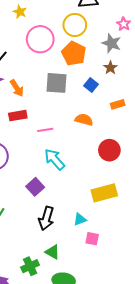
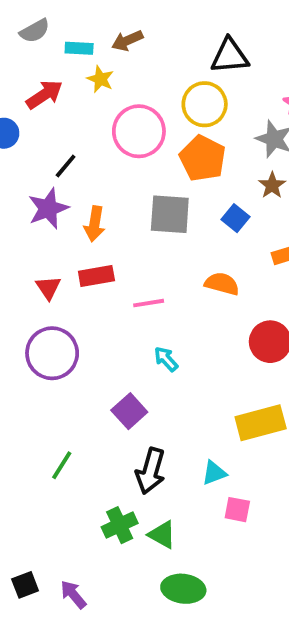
orange arrow: (17, 88) -> (95, 224), turned 42
cyan arrow: (54, 159) -> (166, 359), size x0.6
green cross: (30, 266) -> (120, 525), moved

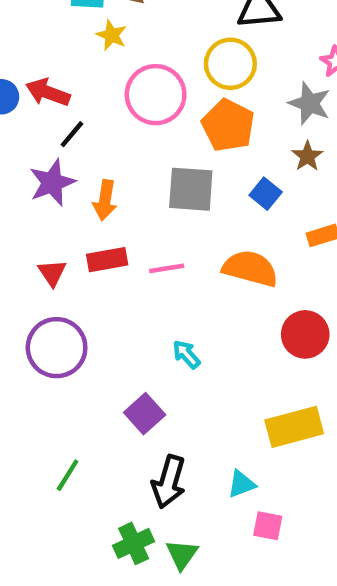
red arrow: (44, 95) -> (48, 92), moved, turned -126
orange semicircle: (222, 284) -> (250, 268), size x1.4
pink line: (149, 303) -> (167, 268), moved
green triangle: (162, 535) -> (182, 554), turned 36

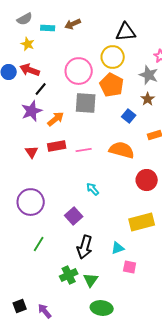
yellow star: (112, 35) -> (28, 44), moved
gray square: (191, 189) -> (86, 103), moved
orange arrow: (105, 200) -> (56, 119), turned -138
purple circle: (57, 348) -> (31, 202), moved

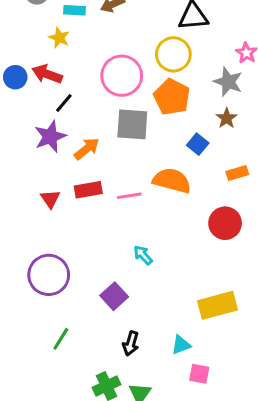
yellow star: (28, 44) -> (59, 38), moved
orange semicircle: (122, 150) -> (172, 181), moved
red circle: (147, 180) -> (225, 223), moved
black arrow: (85, 247) -> (131, 343), size x0.7

